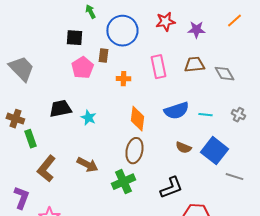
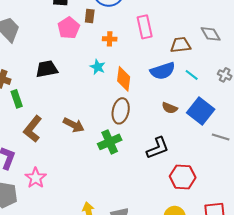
brown trapezoid: (194, 65) -> (181, 45), moved
cyan line: (205, 115) -> (192, 75), turned 32
cyan star: (88, 118) -> (98, 67), moved

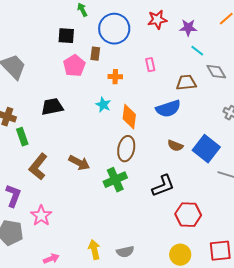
pink rectangle: (145, 27) -> (150, 65), size x0.6
cyan line: (192, 75) -> (197, 51), moved

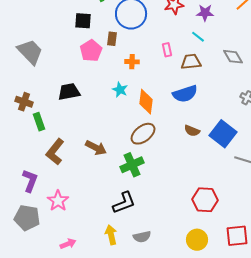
cyan line: (197, 51) -> (198, 37), moved
brown trapezoid: (186, 83) -> (191, 62), moved
brown ellipse: (126, 149) -> (143, 134), turned 40
black L-shape: (163, 186) -> (124, 203), moved

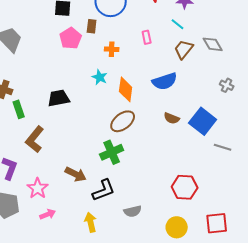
brown trapezoid: (191, 62) -> (184, 49), moved, turned -45
black trapezoid: (69, 92) -> (59, 98), moved
brown arrow: (96, 148) -> (76, 174), moved
gray semicircle: (142, 237) -> (133, 211), moved
pink arrow: (68, 244) -> (48, 214), moved

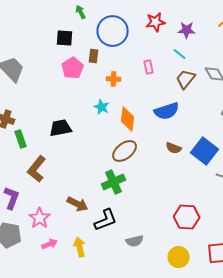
yellow arrow: (91, 222) -> (80, 247), moved

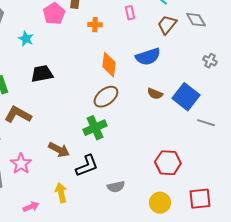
cyan star: (102, 107) -> (26, 39), moved
brown L-shape: (37, 169) -> (18, 115), turned 80
pink arrow: (50, 244) -> (31, 207), moved

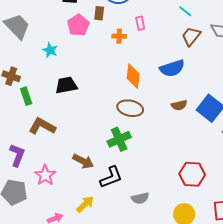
pink rectangle: (130, 13) -> (140, 23), moved
brown semicircle: (155, 94) -> (179, 105), turned -35
brown ellipse: (106, 97) -> (130, 108), turned 50
yellow arrow: (61, 193) -> (85, 204), turned 60

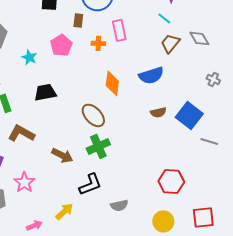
pink rectangle: (140, 23) -> (119, 30), size x1.5
pink pentagon: (78, 25) -> (61, 45), moved
brown ellipse: (130, 108) -> (93, 115), moved, turned 35
brown arrow: (83, 161) -> (62, 155), moved

